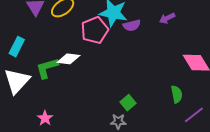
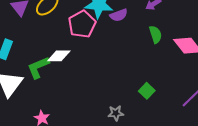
green semicircle: (177, 94) -> (156, 34), moved
green square: (128, 103) -> (147, 91), moved

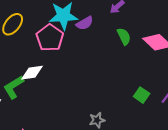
green square: (147, 91) -> (142, 95), moved

